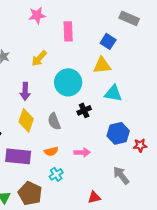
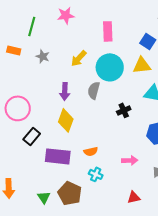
pink star: (37, 15) -> (66, 15), moved
cyan circle: (68, 82) -> (110, 67), moved
gray semicircle: (54, 121) -> (94, 90), moved, turned 36
pink arrow: (82, 152) -> (130, 160), moved
cyan cross: (56, 174) -> (96, 174), turned -32

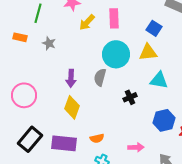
yellow arrow: (79, 58) -> (87, 22), moved
black rectangle: (32, 136) -> (30, 139), moved, size x1.4

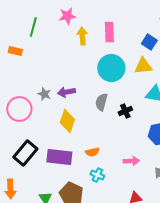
yellow arrow: (87, 22) -> (82, 36), turned 132
gray star: (49, 43) -> (44, 94), moved
gray semicircle: (100, 77) -> (101, 102), moved
purple arrow: (71, 78) -> (66, 92), turned 78

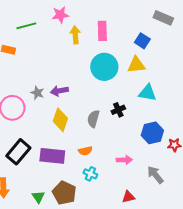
green line: (33, 27) -> (26, 26), turned 60
gray semicircle: (101, 102) -> (93, 119), moved

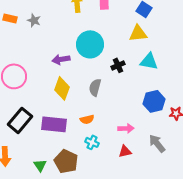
cyan circle: (104, 67) -> (90, 44), moved
gray star: (37, 93) -> (34, 20), moved
black cross: (118, 110) -> (118, 65), moved
red triangle: (128, 197) -> (125, 151), moved

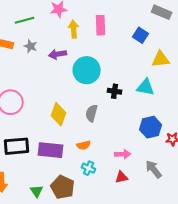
yellow triangle: (138, 33) -> (161, 59), moved
purple arrow: (61, 59) -> (58, 54), moved
black cross: (118, 65) -> (115, 91), turned 32
black rectangle: (20, 120) -> (17, 146), turned 45

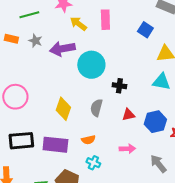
yellow arrow: (74, 29) -> (78, 24), turned -48
purple arrow: (58, 54) -> (62, 49), size x1.4
cyan triangle: (146, 87) -> (161, 82), moved
red triangle: (122, 177) -> (128, 115), moved

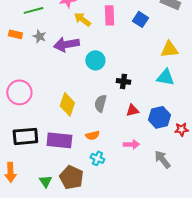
blue square: (145, 30) -> (140, 19), moved
cyan circle: (91, 65) -> (95, 60), size x0.7

